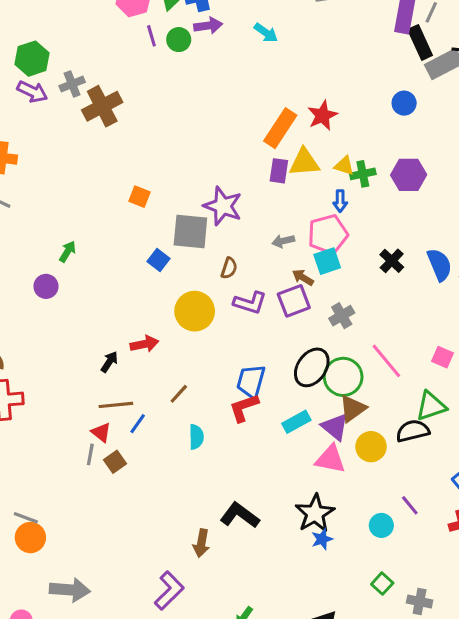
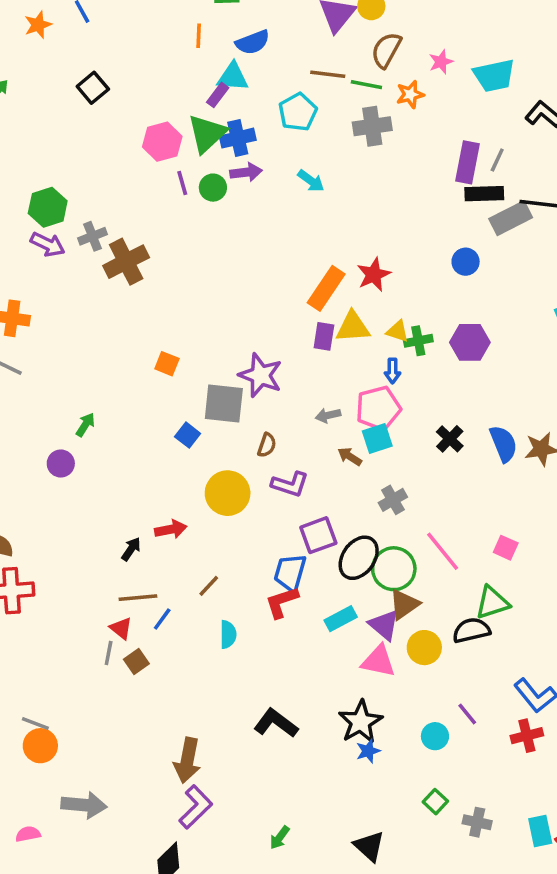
black rectangle: (420, 42) -> (484, 194), turned -68
purple square: (294, 301) -> (318, 535), moved
brown arrow: (201, 543) -> (187, 760), moved, size x1.4

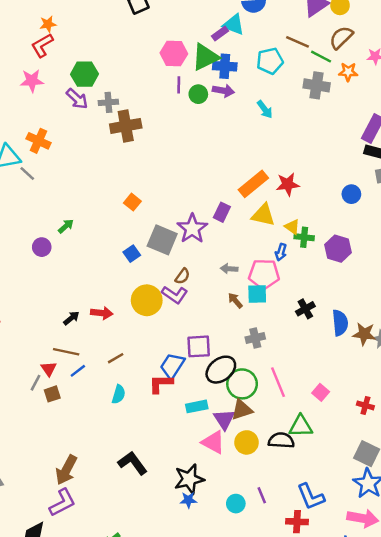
purple rectangle: (324, 336) -> (222, 212), moved
purple L-shape: (290, 484) -> (175, 295), moved

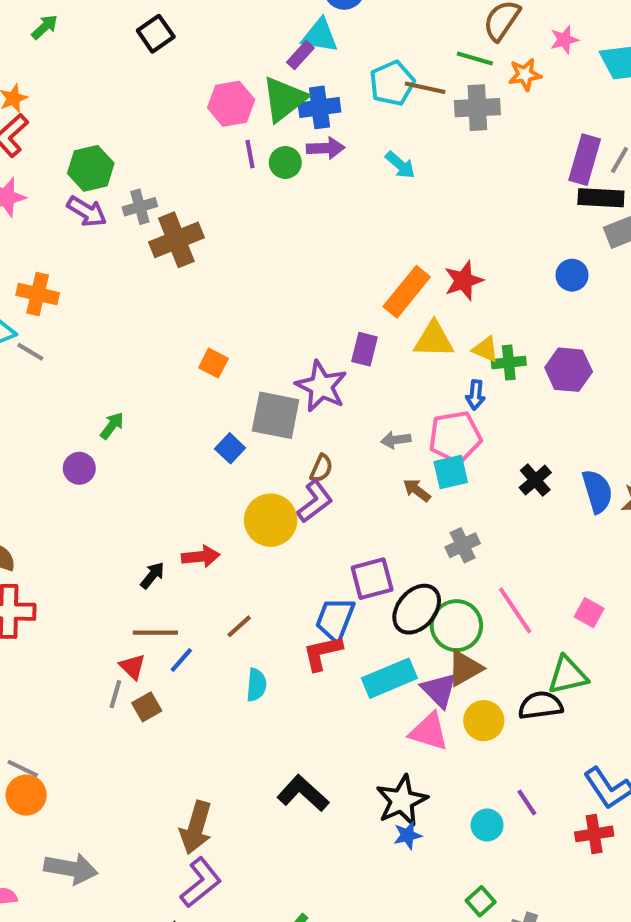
brown line: (297, 42) -> (425, 88), moved
purple L-shape: (175, 295) -> (315, 501), turned -60
cyan rectangle: (197, 406) -> (389, 678), size x1.4

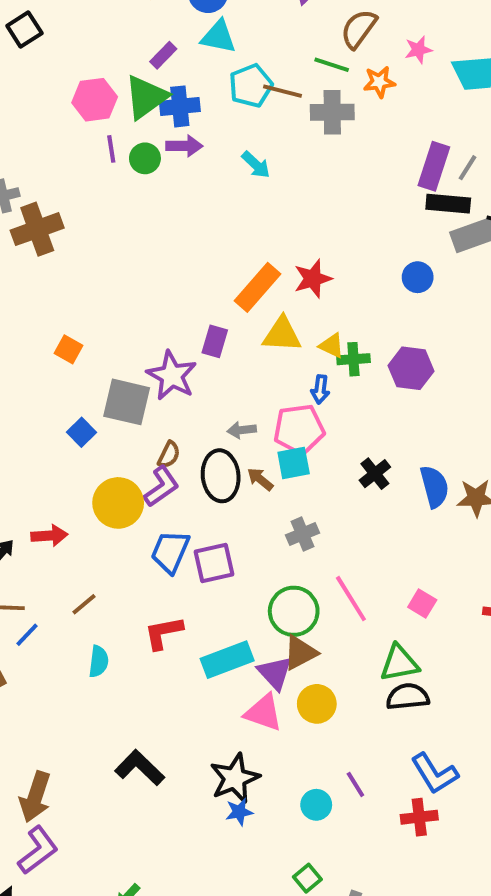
cyan triangle: (320, 36) -> (218, 37), moved
black ellipse: (417, 609) -> (221, 476), moved, turned -48
blue trapezoid: (335, 619) -> (170, 552), moved
black semicircle: (540, 705) -> (408, 697), moved

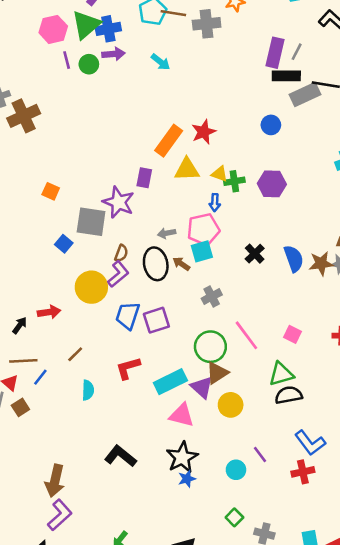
pink triangle: (263, 713) -> (182, 415), moved

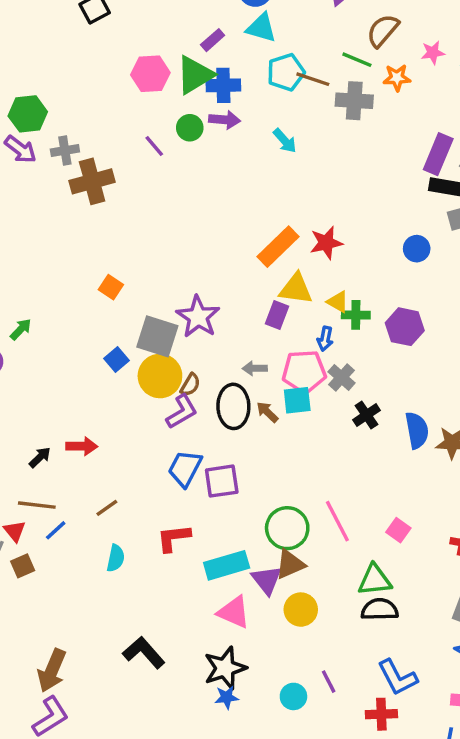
purple line: (67, 60) -> (154, 146), moved, turned -36
purple rectangle: (144, 178) -> (277, 315), moved
yellow circle: (91, 287) -> (160, 376), moved
gray cross: (212, 297) -> (341, 377), moved, turned -30

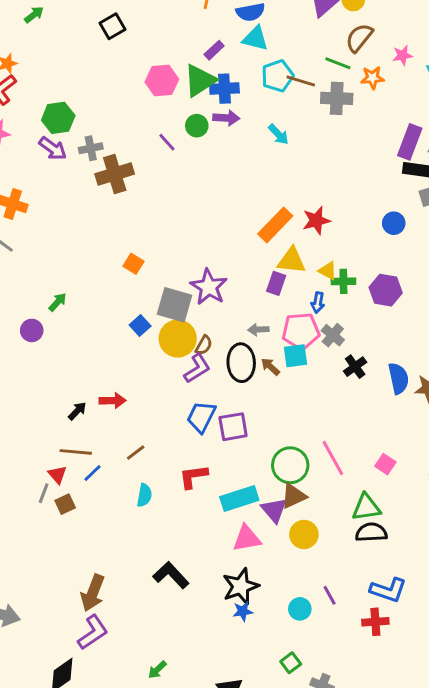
pink triangle: (234, 612) -> (247, 538), turned -32
blue L-shape: (397, 677) -> (388, 590), turned -42

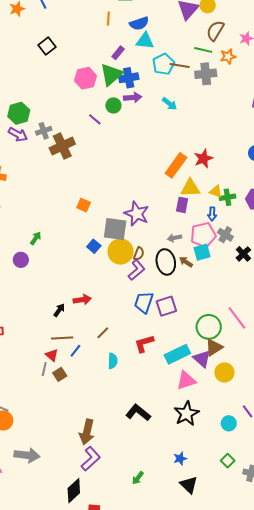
blue star: (243, 611) -> (180, 459), moved

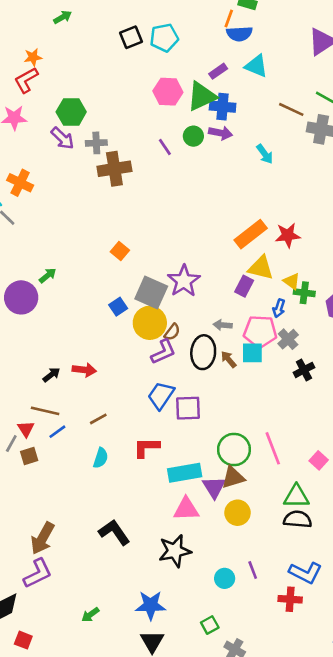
orange line: (108, 19) -> (229, 19), moved
blue semicircle: (139, 23) -> (239, 34), moved
cyan pentagon: (163, 64) -> (164, 38), moved
purple circle: (21, 260) -> (21, 297), size x1.6
blue star: (180, 459) -> (151, 605), size x1.6

